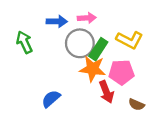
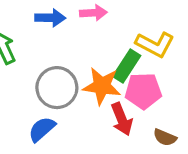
gray circle: (80, 43) -> (57, 88), moved
green rectangle: (98, 49) -> (127, 66), moved

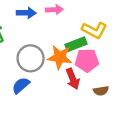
green rectangle: (127, 66) -> (76, 44), turned 36
brown semicircle: (165, 137) -> (101, 91), turned -32

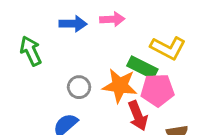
green rectangle: (76, 44) -> (142, 68), turned 48
gray circle: (31, 58) -> (79, 87), size x0.6

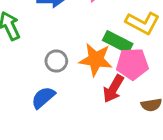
red arrow: (138, 116) -> (113, 89), turned 52

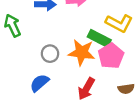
pink pentagon: (132, 64) -> (111, 56), turned -30
red arrow: (113, 89) -> (86, 89), moved

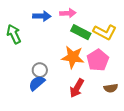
green rectangle: (99, 38) -> (81, 32), moved
gray circle: (50, 54) -> (40, 70), moved

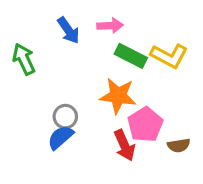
blue arrow: (42, 16) -> (69, 30), turned 54
pink pentagon: (98, 60) -> (145, 125), moved
red arrow: (77, 88) -> (124, 145), turned -54

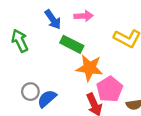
green rectangle: (131, 56) -> (72, 44), moved
gray circle: (65, 117) -> (30, 92), moved

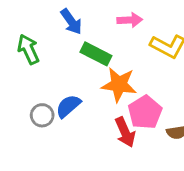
pink arrow: (84, 16) -> (130, 20), moved
blue semicircle: (47, 99) -> (68, 106), moved

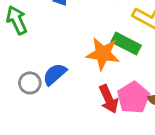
green rectangle: (96, 54) -> (126, 44), moved
pink pentagon: (145, 112) -> (133, 98), moved

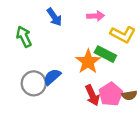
orange star: (103, 54) -> (88, 62), turned 30
gray circle: (30, 83) -> (34, 83), size x1.5

